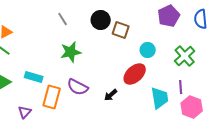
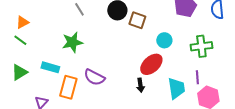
green star: (71, 52) -> (72, 42), moved
green cross: (185, 56) -> (201, 46), turned 35
black arrow: (111, 95) -> (140, 85), moved, turned -56

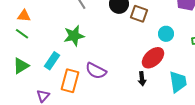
orange triangle: (22, 22) -> (24, 16), turned 32
cyan rectangle: (50, 67) -> (52, 61), turned -72

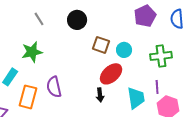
brown square: (139, 14) -> (101, 45), moved
purple semicircle: (96, 71) -> (54, 87), turned 50

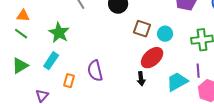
green star: (32, 52) -> (59, 33), moved, turned -30
orange rectangle: (28, 97) -> (69, 81), size x0.6
cyan trapezoid: (136, 98) -> (177, 82), turned -110

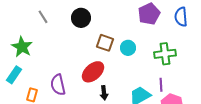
red ellipse: (152, 58) -> (93, 72), moved

